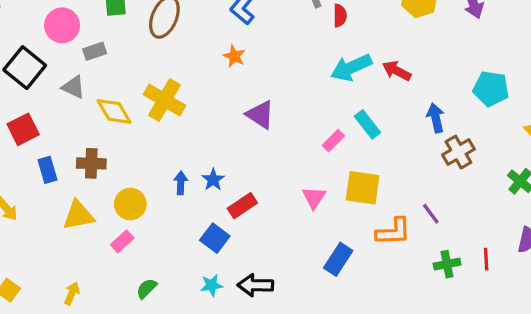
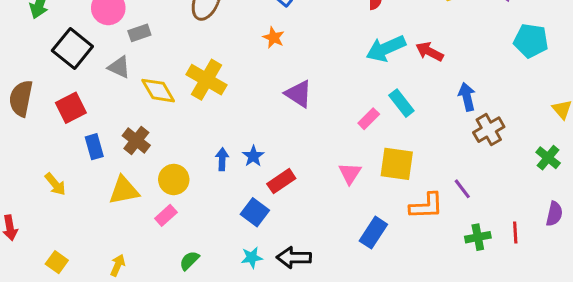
cyan pentagon: (491, 89) -> (531, 41), moved
brown cross: (91, 163) -> (136, 141), turned 36

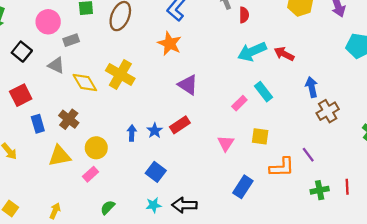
orange star: (274, 38) -> (170, 44), size x1.5
black square: (72, 48) -> (22, 52), size x0.7
yellow square: (397, 164) -> (260, 136), size x0.7
red rectangle: (281, 181) -> (180, 125), moved

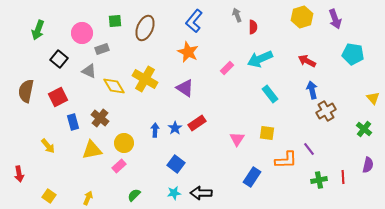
red arrow: (284, 54) -> (307, 61), moved
purple triangle: (188, 85) -> (185, 88), moved
pink rectangle: (239, 103) -> (227, 68), moved

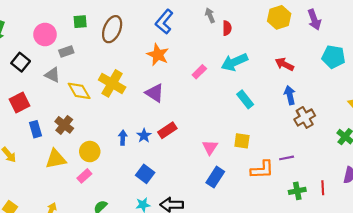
purple line: (309, 149) -> (287, 158), turned -64
blue rectangle: (252, 177) -> (215, 177), moved

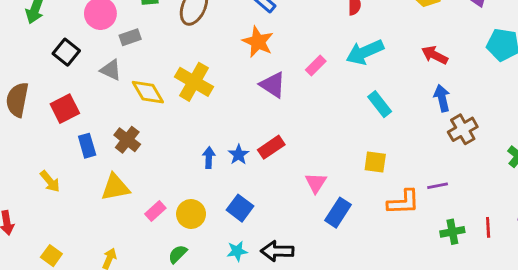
purple triangle: (155, 93) -> (273, 85), moved
pink triangle: (210, 147) -> (316, 183), moved
yellow circle: (90, 152) -> (191, 214), moved

